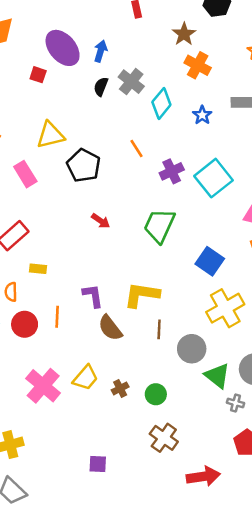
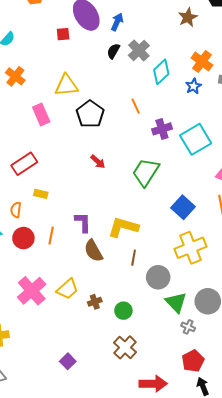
orange cross: (198, 65) -> (202, 62), moved
red square: (38, 75) -> (63, 34), turned -32
purple square: (98, 464) -> (68, 361), turned 35

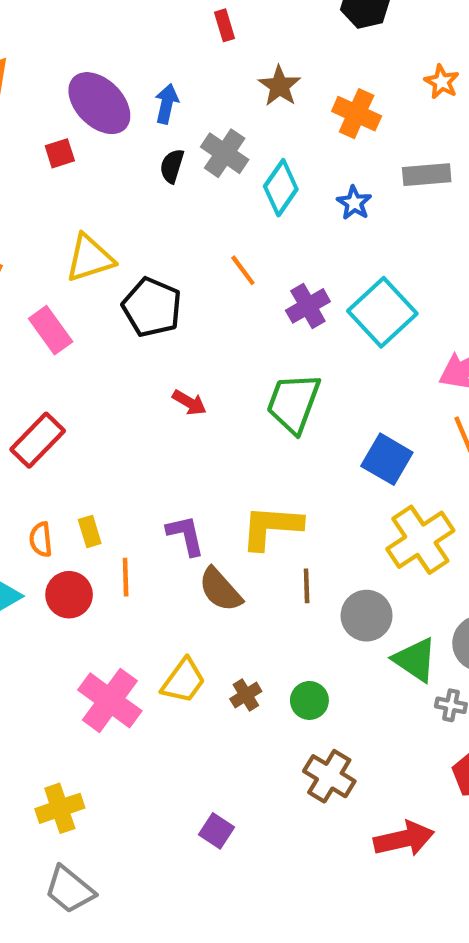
brown star: (188, 17) -> (280, 86), moved
orange cross: (202, 62) -> (357, 114), moved
yellow rectangle: (41, 194) -> (90, 531), moved, turned 72

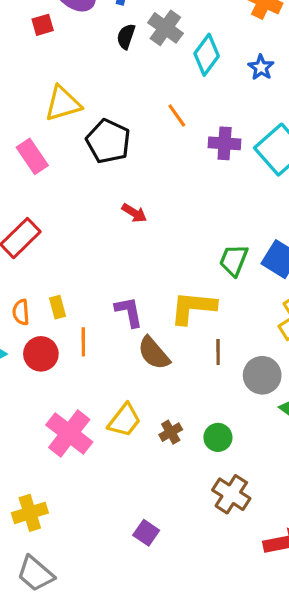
purple cross: (308, 306) -> (225, 143), turned 32
green trapezoid: (293, 403) -> (234, 260), moved, size x0.7

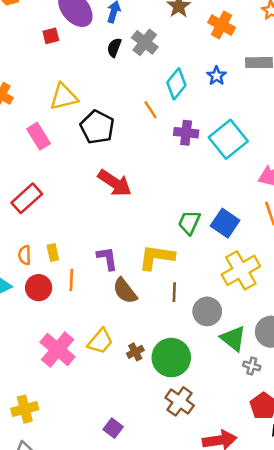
cyan diamond: (207, 55) -> (176, 84), moved
red arrow: (134, 213) -> (115, 183), size x1.8
green circle: (218, 437) -> (171, 358), size x1.8

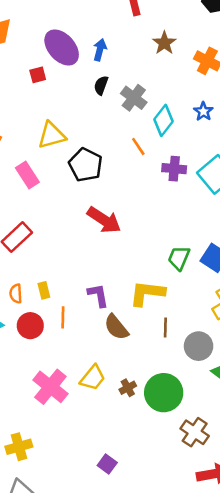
gray cross: (145, 42) -> (134, 98), moved
brown cross: (180, 401) -> (195, 432), moved

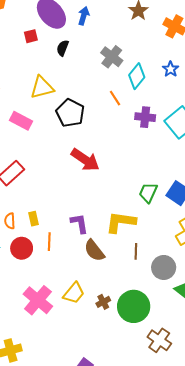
black semicircle: (101, 85) -> (63, 48), moved
pink rectangle: (27, 175) -> (21, 121), turned -30

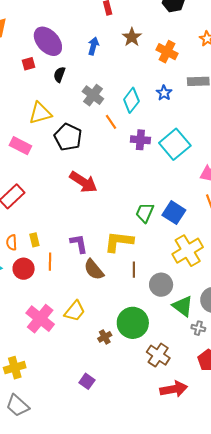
blue arrow: (84, 16) -> (93, 46), moved
gray cross: (112, 57) -> (93, 95), moved
brown cross: (103, 302) -> (105, 337), moved

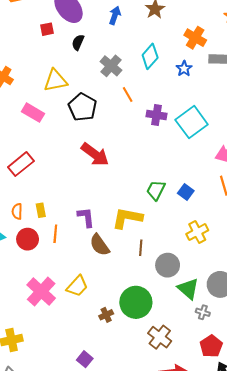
orange cross: (167, 52) -> (195, 38), moved
cyan diamond: (131, 100) -> (150, 56), moved
blue square: (174, 213) -> (186, 192), size x0.7
yellow cross: (188, 251) -> (197, 232), size x0.7

